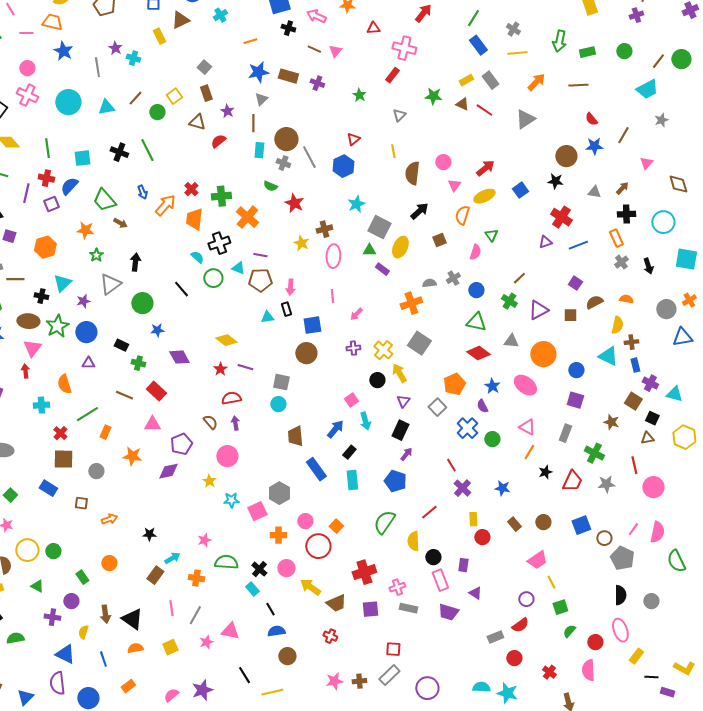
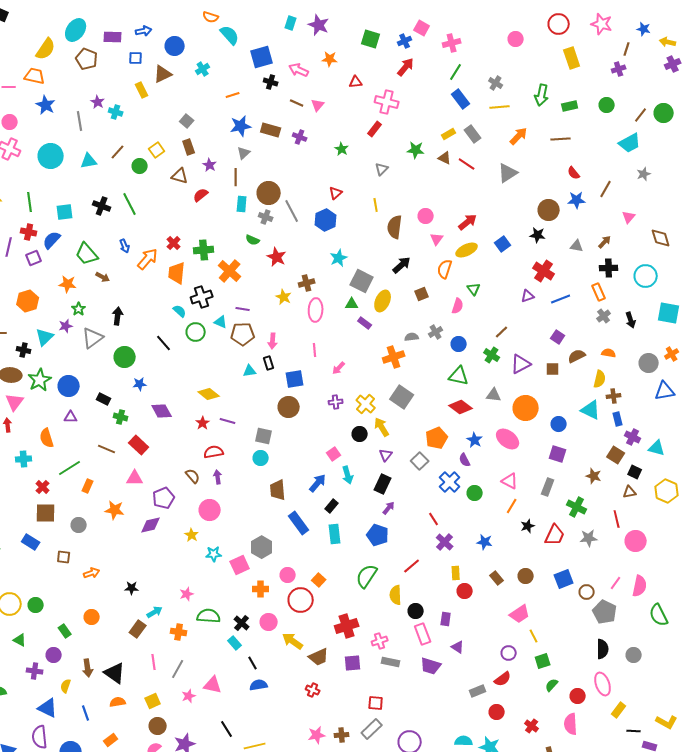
purple star: (83, 301) -> (66, 326), moved
brown circle: (287, 656) -> (158, 726), moved

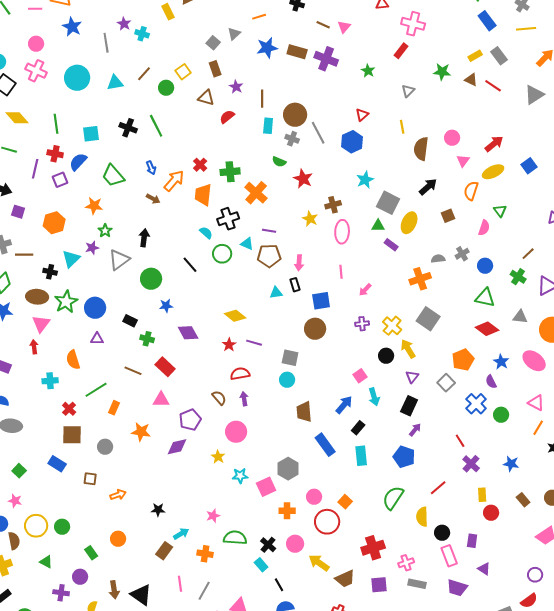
purple cross: (300, 137) -> (326, 59), size x1.6
gray triangle: (244, 153) -> (234, 34), moved
brown arrow: (103, 277) -> (153, 199), moved

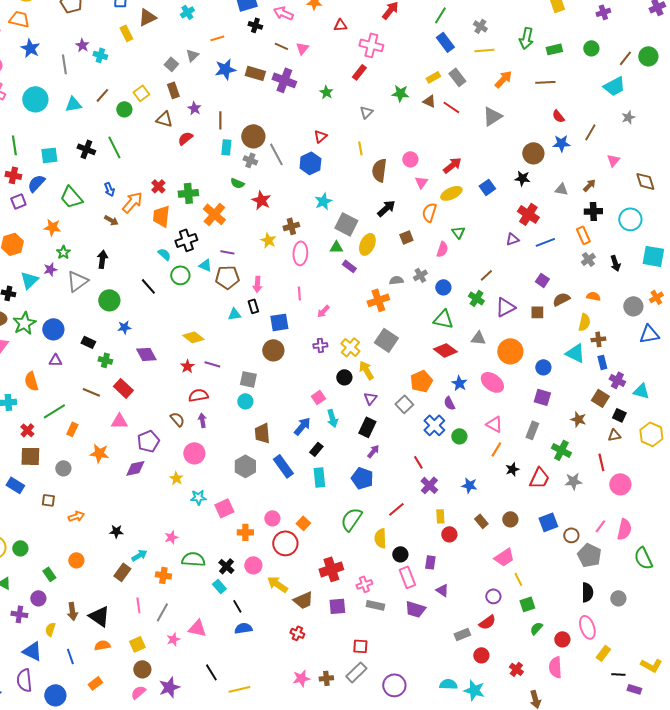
gray hexagon: (288, 469) -> (245, 466), moved

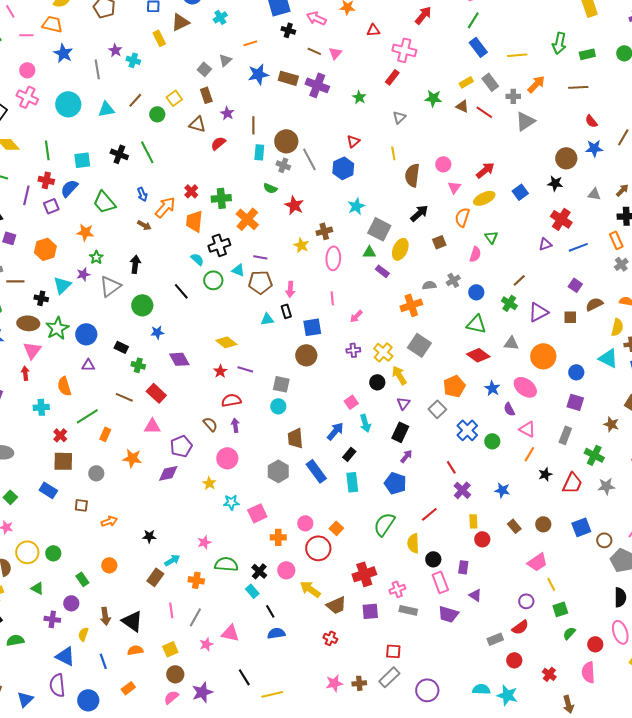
gray cross: (480, 26) -> (513, 96), moved, turned -32
purple semicircle: (449, 403) -> (509, 409), moved

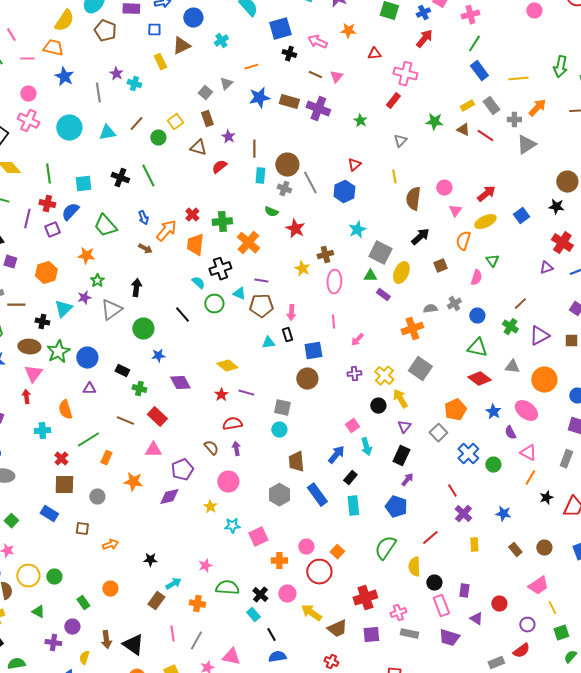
red circle: (482, 539) -> (499, 604), moved

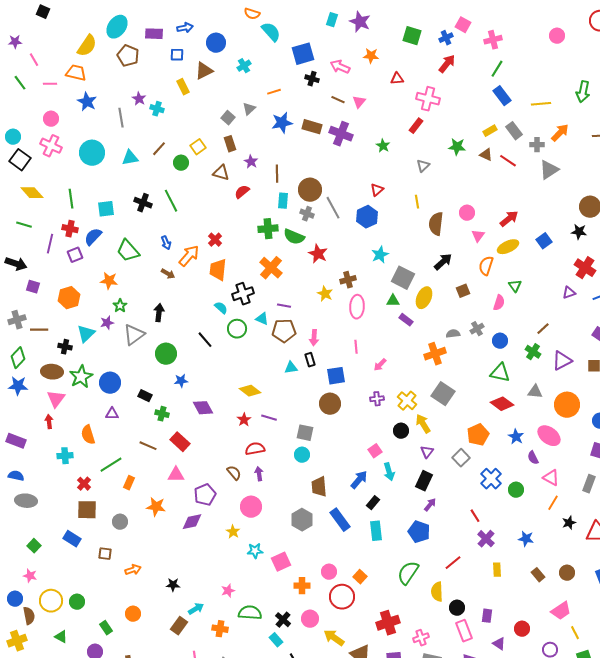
green semicircle: (271, 212) -> (294, 237), size x1.5
green cross: (222, 222) -> (268, 229), moved

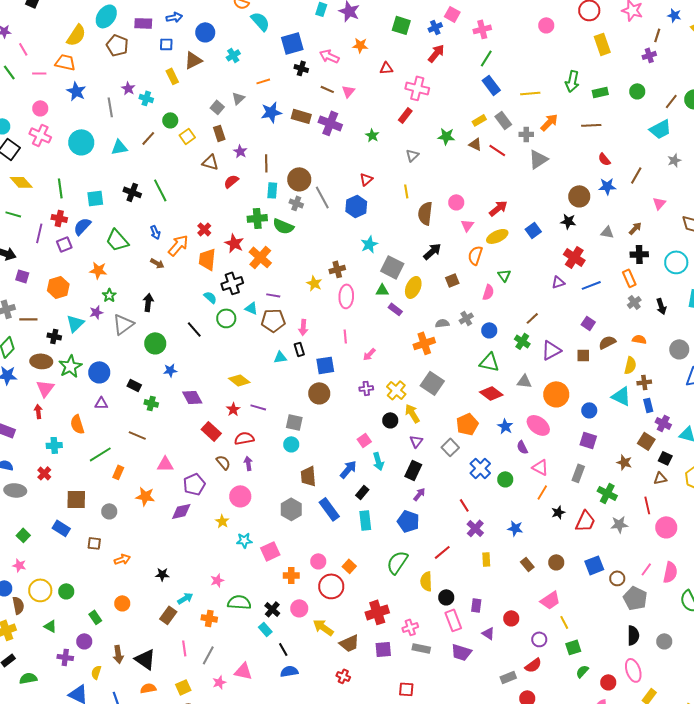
green circle: (181, 163) -> (170, 120), moved
red star: (318, 254) -> (234, 243), moved
red rectangle: (180, 442) -> (211, 431), moved
red cross: (84, 484) -> (44, 473), moved

